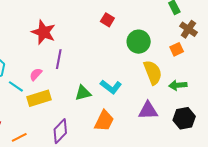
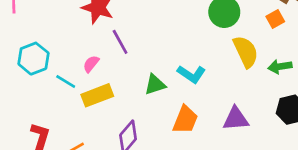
purple line: (59, 59) -> (120, 42), turned -36
purple triangle: (148, 111) -> (236, 119), moved

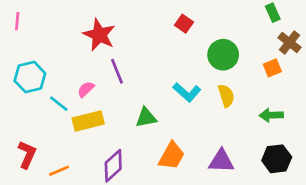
yellow semicircle: (246, 52) -> (226, 96), moved, size x0.7
cyan L-shape: (191, 74) -> (187, 92), moved

